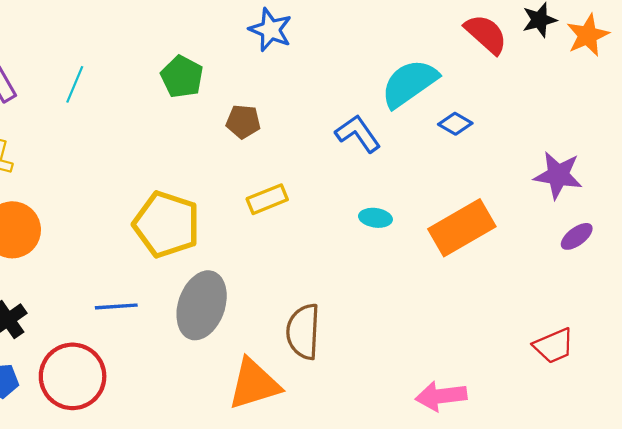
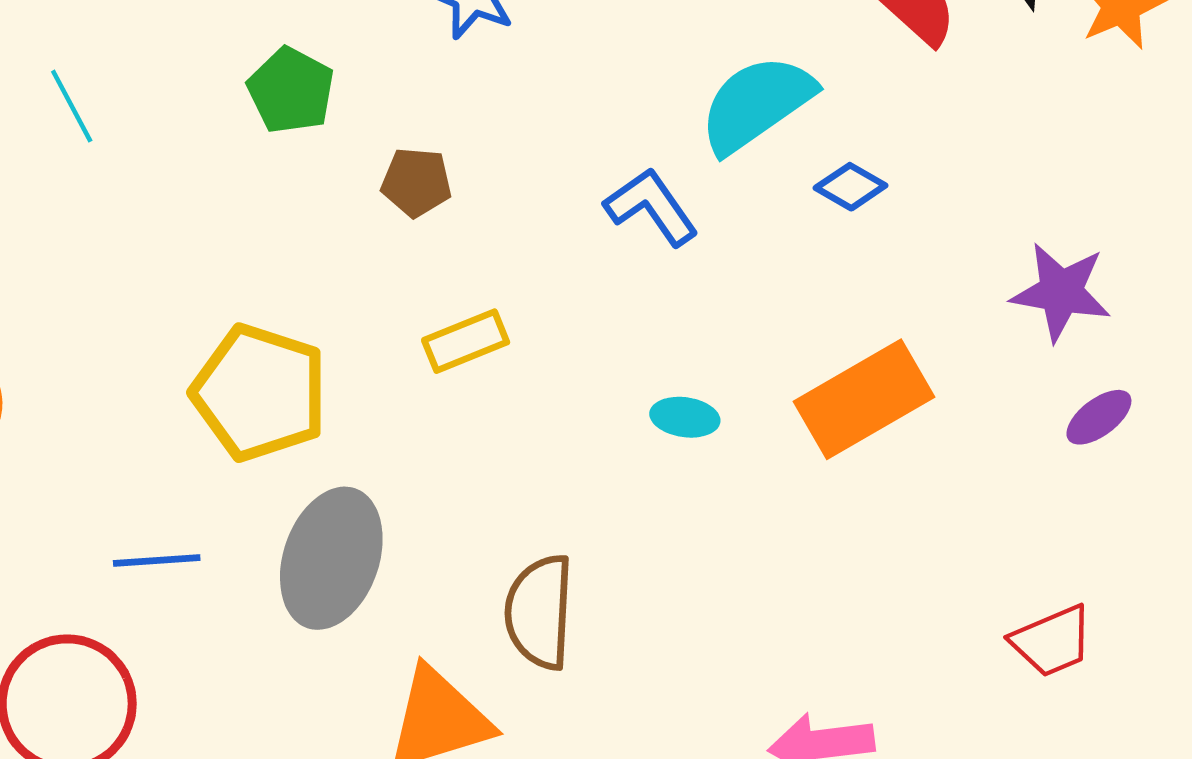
cyan line: (75, 84) -> (72, 106), turned -51
cyan ellipse: (375, 218) -> (685, 417), moved

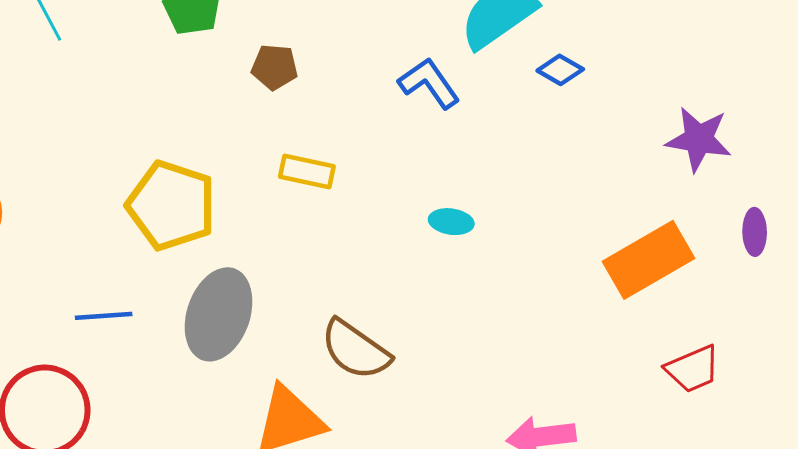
yellow rectangle: (466, 341) -> (307, 172), turned 34
orange rectangle: (864, 399) -> (649, 260), moved
purple ellipse: (1099, 417) -> (755, 232), moved, turned -54
brown semicircle: (539, 612) -> (355, 350), turned -58

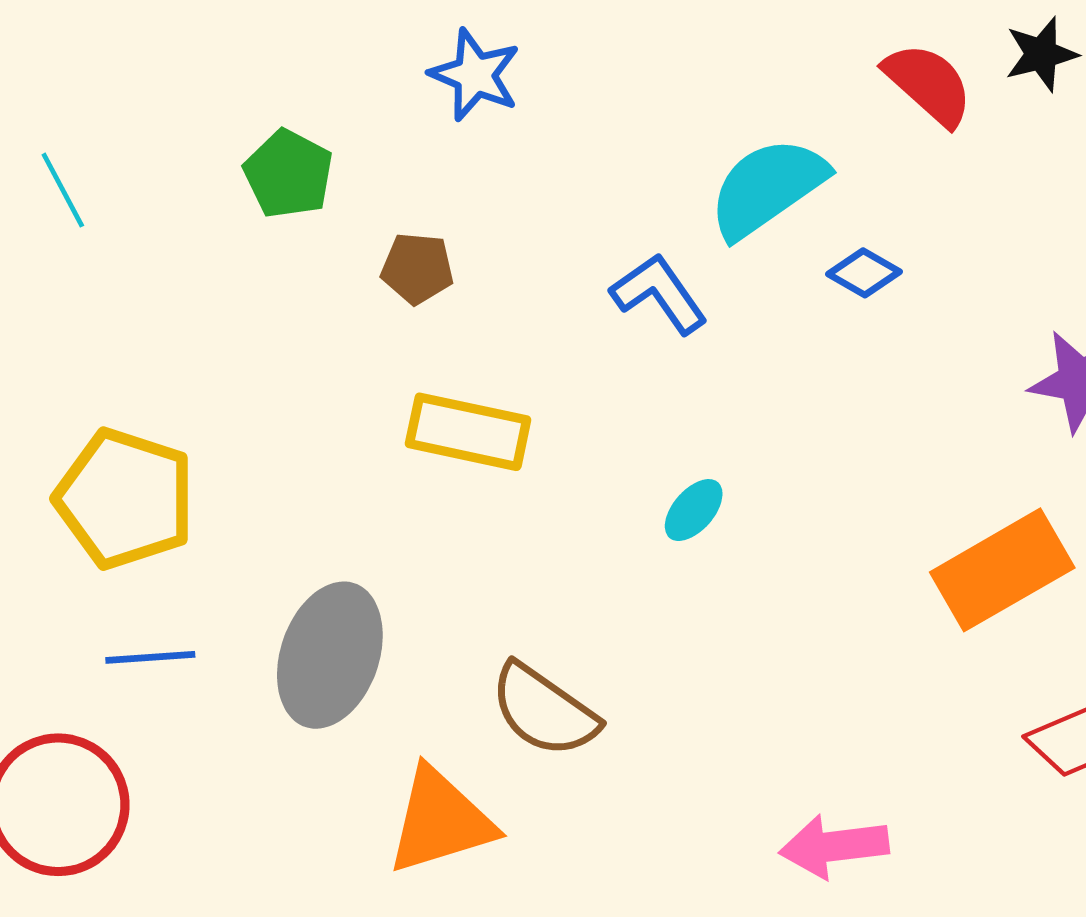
yellow rectangle: (307, 172) -> (468, 432), size x1.4
yellow pentagon: (171, 205) -> (125, 499), moved
cyan ellipse: (451, 222) -> (694, 510), turned -57

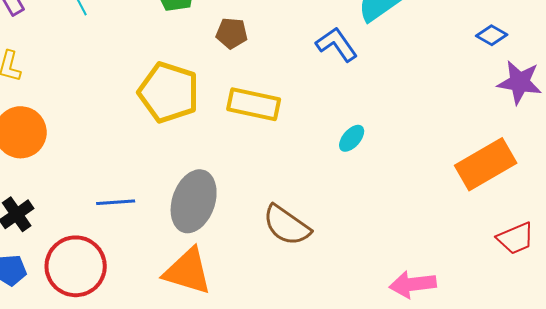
blue diamond: (864, 273) -> (492, 35), moved
yellow pentagon: (125, 499) -> (169, 92), moved
orange triangle: (440, 821) -> (188, 271), moved, turned 34

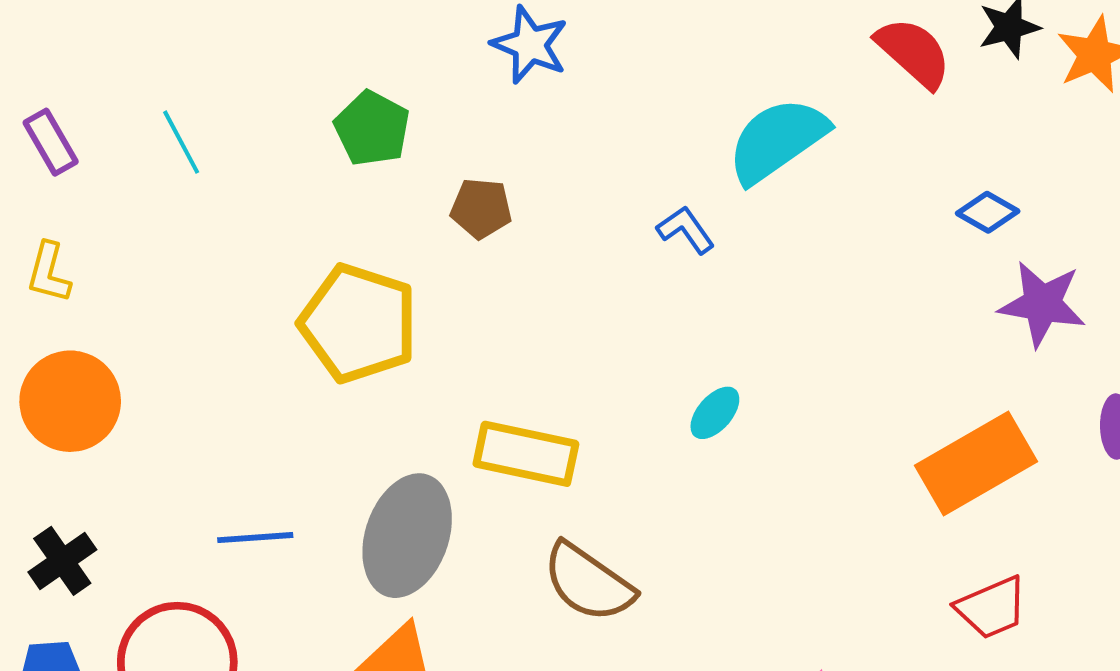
blue L-shape: (337, 44) -> (686, 230), size x0.7
yellow rectangle: (254, 104) -> (526, 454), moved
red trapezoid: (516, 238) -> (992, 608), moved

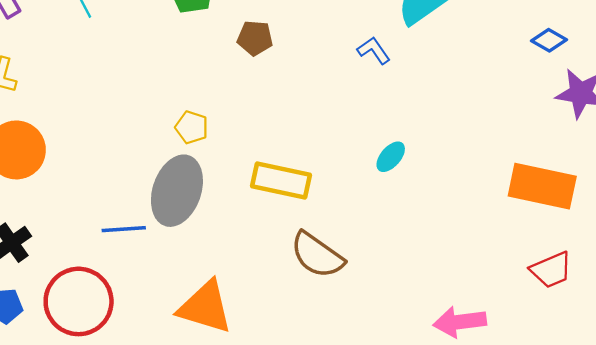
yellow pentagon: (358, 323) -> (192, 127), moved, size x0.5
orange rectangle: (976, 464) -> (542, 186), turned 42
gray ellipse: (407, 536) -> (177, 191), moved

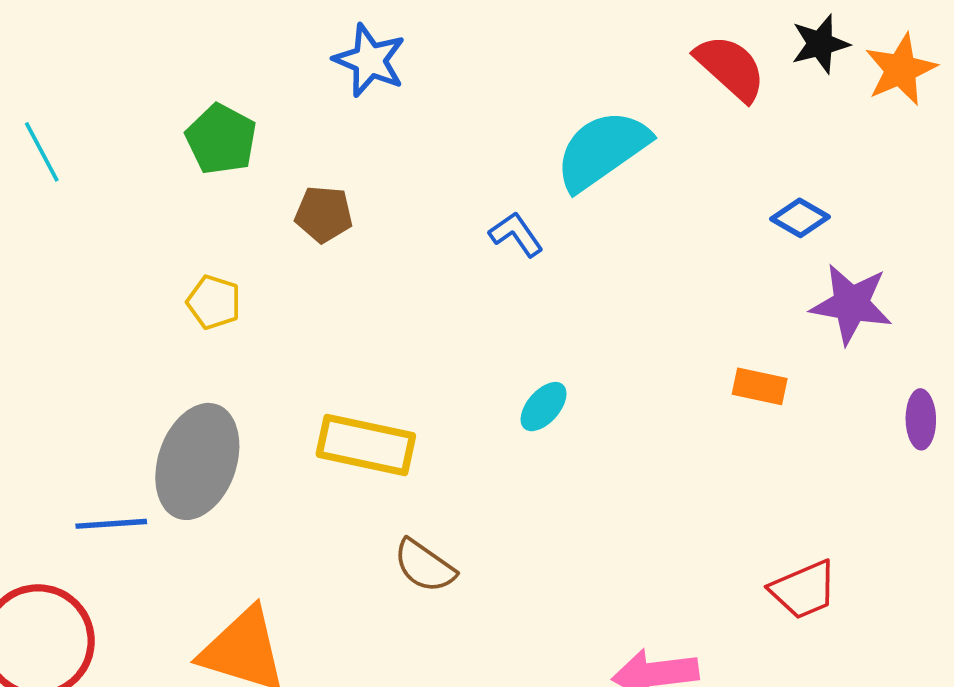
yellow pentagon: (192, 127) -> (214, 302), moved
orange rectangle: (542, 186) -> (760, 386), moved, size x0.5
brown semicircle: (317, 255) -> (424, 566), size x0.7

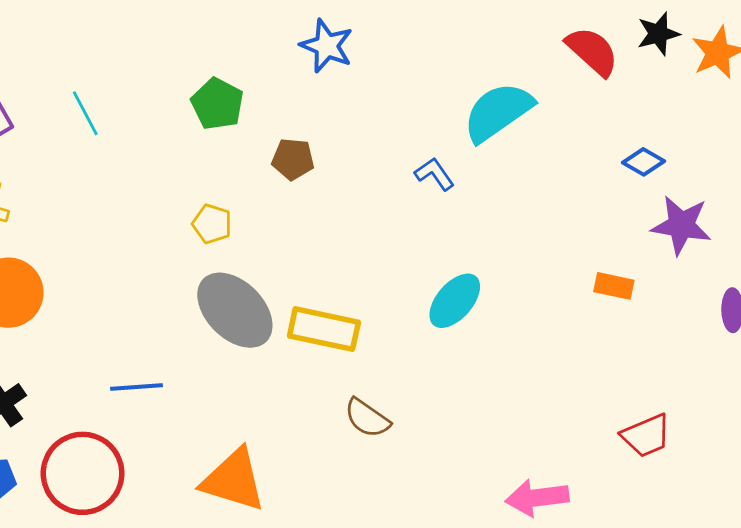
cyan ellipse: (544, 407) -> (455, 301), size x1.5
gray ellipse: (197, 461) -> (235, 310), moved, turned -64

